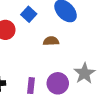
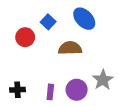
brown semicircle: (51, 41) -> (70, 48), size x1.5

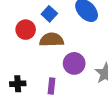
brown semicircle: (70, 48) -> (52, 40), moved
purple circle: (77, 90) -> (74, 63), moved

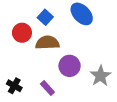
black cross: (18, 84) -> (14, 86), turned 32
purple rectangle: (52, 86) -> (47, 88), turned -48

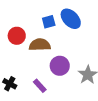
blue square: (45, 17) -> (49, 22), moved, turned 32

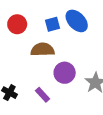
red circle: (17, 36) -> (17, 24), moved

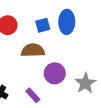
blue ellipse: (77, 21) -> (67, 22), turned 45

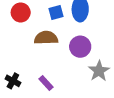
purple circle: (55, 73) -> (80, 47), moved

